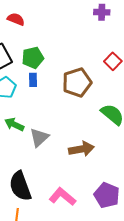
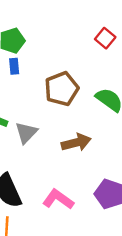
brown pentagon: (77, 82) -> (62, 89), moved

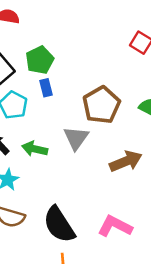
gray triangle: (26, 133) -> (76, 138), moved

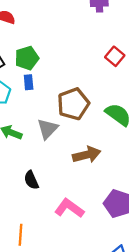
black semicircle: (59, 225) -> (31, 180), moved, size x0.6

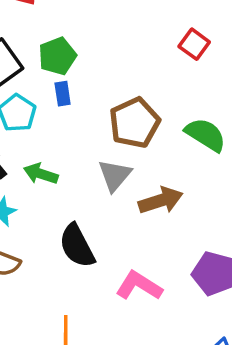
gray triangle: (48, 129) -> (115, 175), moved
black semicircle: (31, 180) -> (77, 246), size x1.5

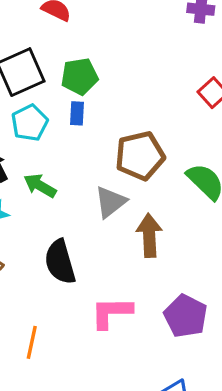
brown arrow: (161, 201) -> (149, 235), turned -87
pink L-shape: (139, 286) -> (111, 313), turned -45

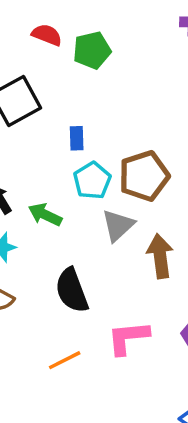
green pentagon: (80, 76) -> (92, 50), moved
cyan pentagon: (30, 123) -> (92, 181), moved
orange line: (32, 342) -> (65, 360), moved, turned 56

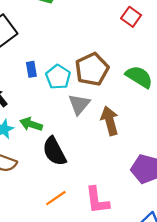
blue rectangle: (77, 138) -> (31, 69), moved
green arrow: (45, 215) -> (31, 124), moved
pink L-shape: (128, 338) -> (97, 200), moved, turned -84

